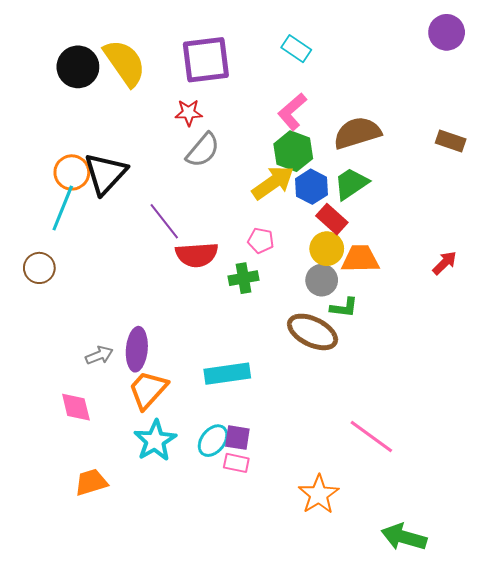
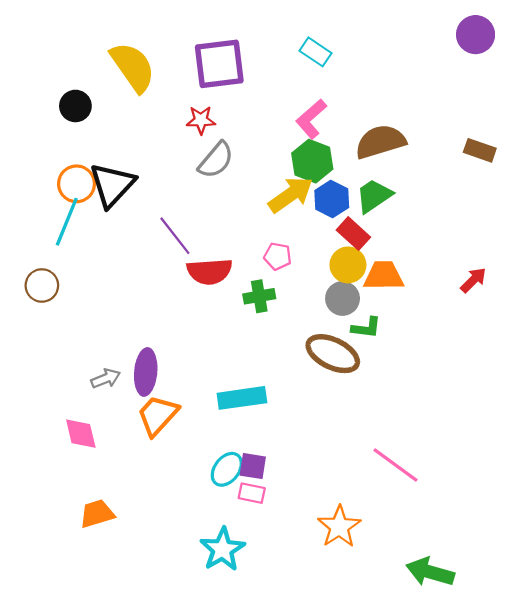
black circle: (78, 67) -> (75, 106), moved, size x0.7
cyan star: (155, 441) -> (222, 549), moved

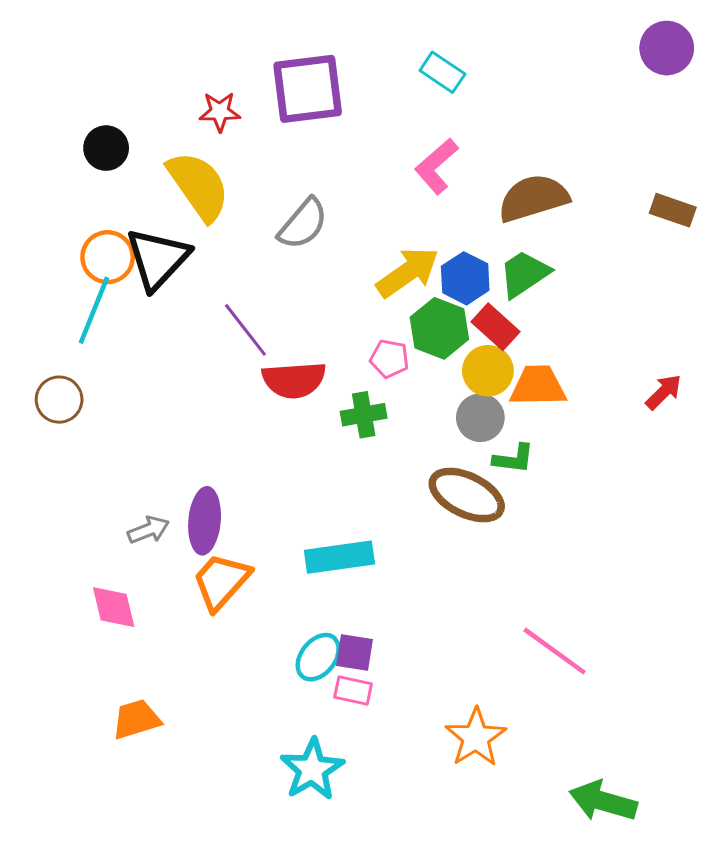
yellow semicircle: (133, 67) -> (198, 186), moved
red star: (201, 120) -> (220, 112), moved
green hexagon: (312, 161) -> (439, 328), moved

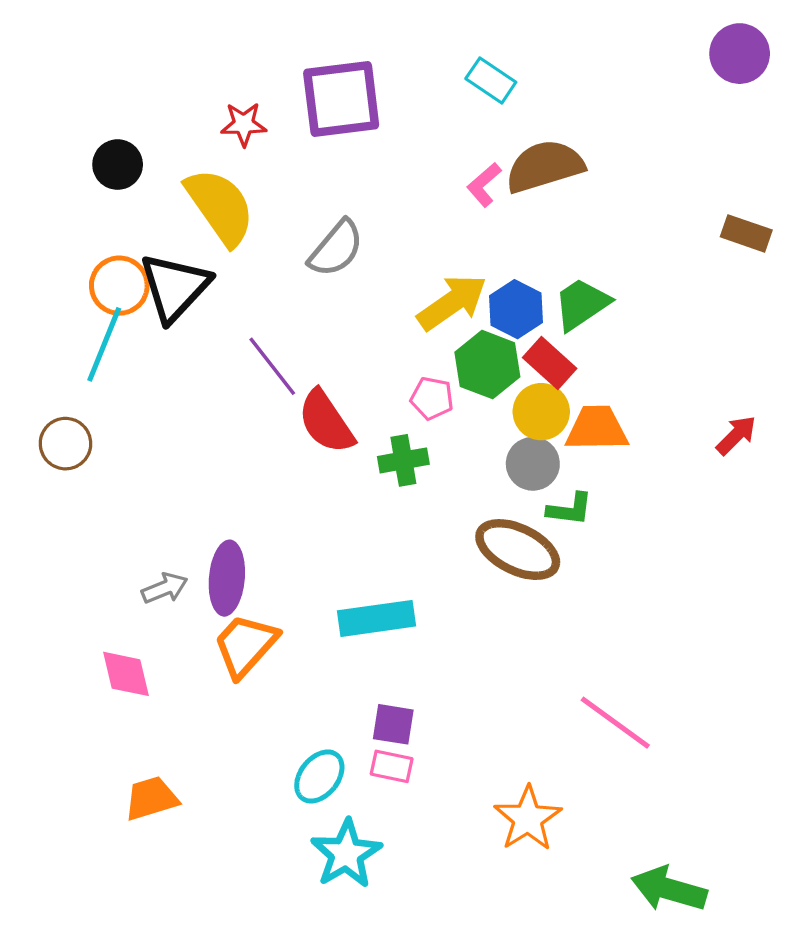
pink L-shape: (436, 166) -> (484, 185), size x0.7
brown semicircle: (533, 198) -> (545, 166), moved
red semicircle: (294, 380) -> (326, 422), turned 60
cyan ellipse: (318, 657) -> (319, 776), moved

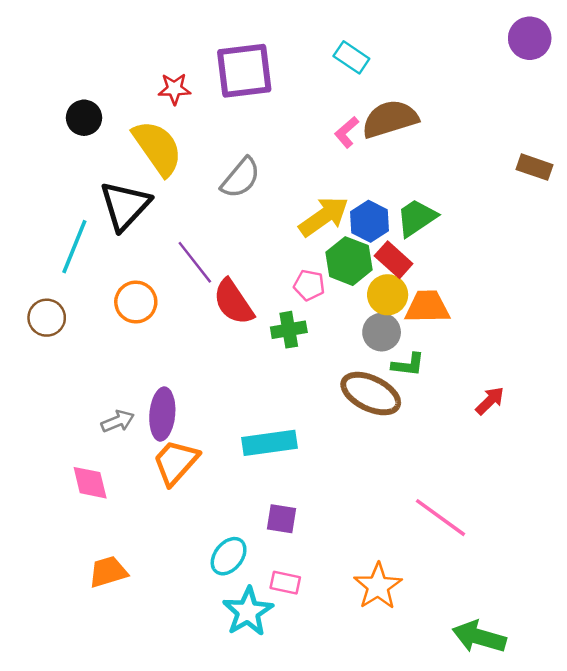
orange circle: (119, 286) -> (136, 302), moved
red arrow: (736, 435) -> (490, 401), moved
pink rectangle: (392, 766) -> (285, 583), moved

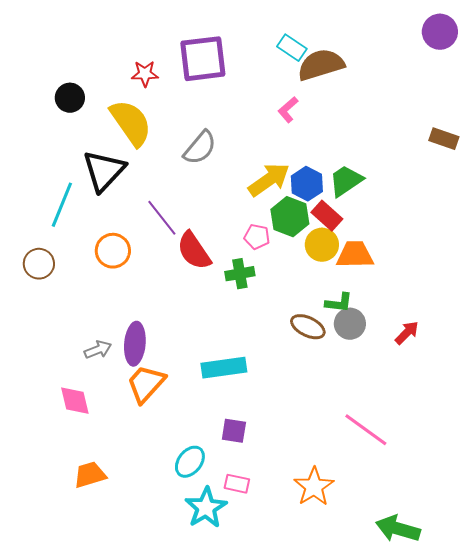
brown semicircle: (390, 119) -> (321, 65), moved
gray circle: (382, 332) -> (350, 324), moved
brown ellipse: (371, 394) -> (308, 327), size x0.7

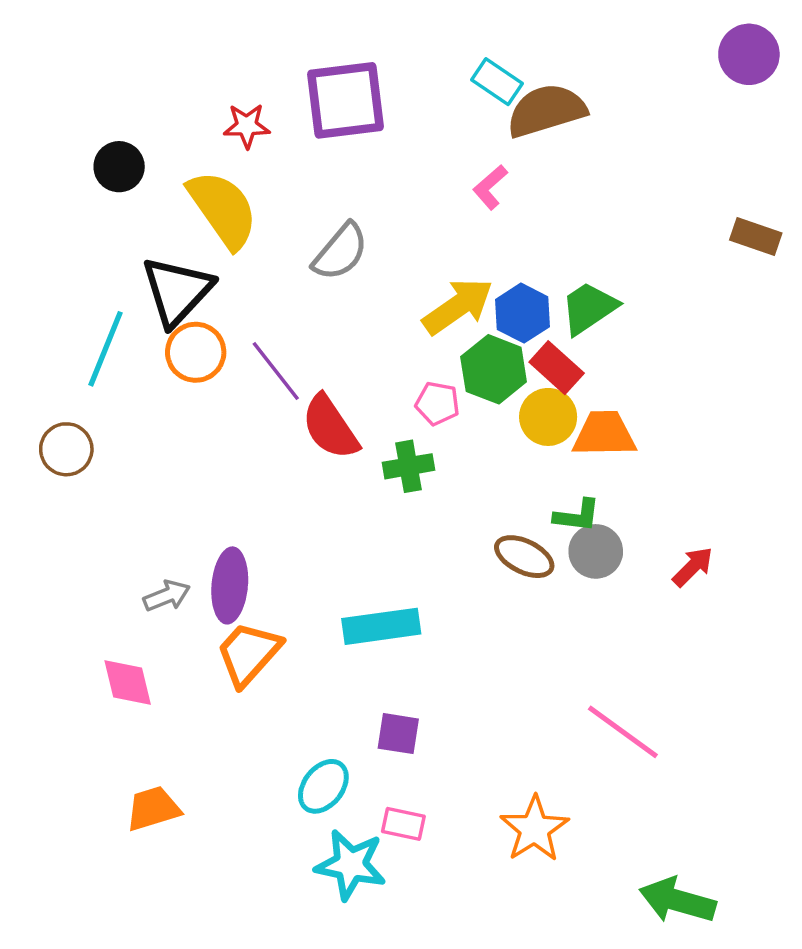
orange circle: (113, 251) -> (196, 352), moved
cyan star: (206, 508) -> (351, 865), turned -30

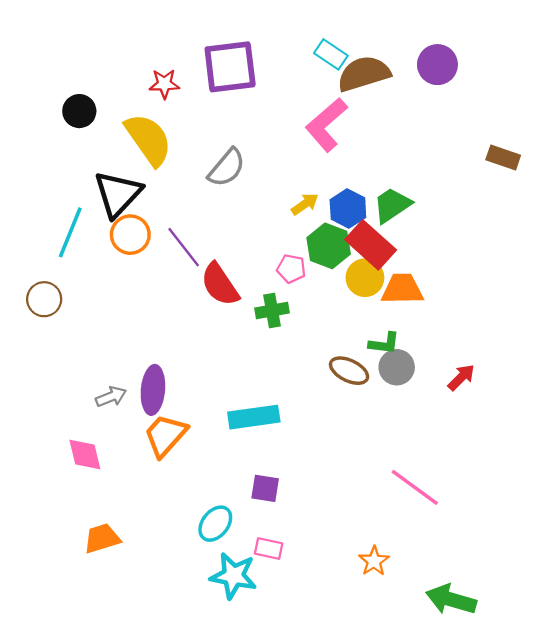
purple circle: (749, 54) -> (437, 65), moved
pink L-shape: (490, 187) -> (326, 125), size x1.8
yellow arrow: (458, 306) -> (305, 204), size x0.6
red rectangle: (557, 368) -> (371, 245), size x1.4
orange star: (534, 829) -> (374, 561), moved, size x0.7

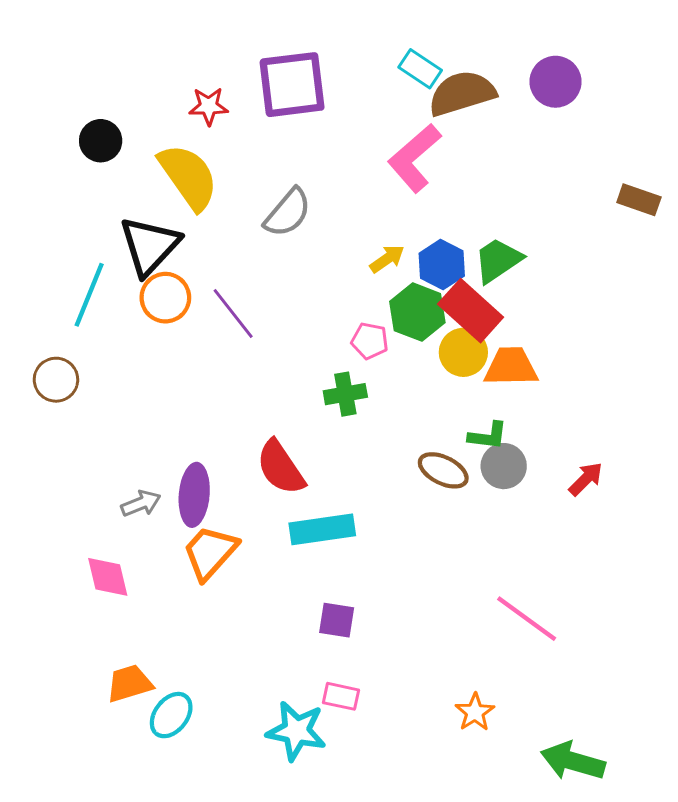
red semicircle: (220, 284) -> (281, 467), moved
cyan ellipse: (215, 524) -> (171, 715), moved

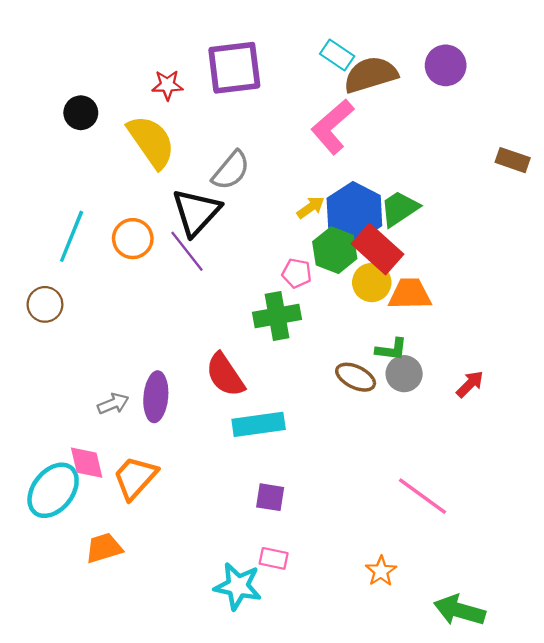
black triangle: (150, 246) -> (196, 212), moved
blue hexagon: (442, 265) -> (354, 212), size x1.5
green cross: (345, 394) -> (277, 316), size x1.4
orange trapezoid: (210, 552) -> (135, 478), moved
cyan ellipse: (171, 715) -> (53, 490), moved, size x1.5

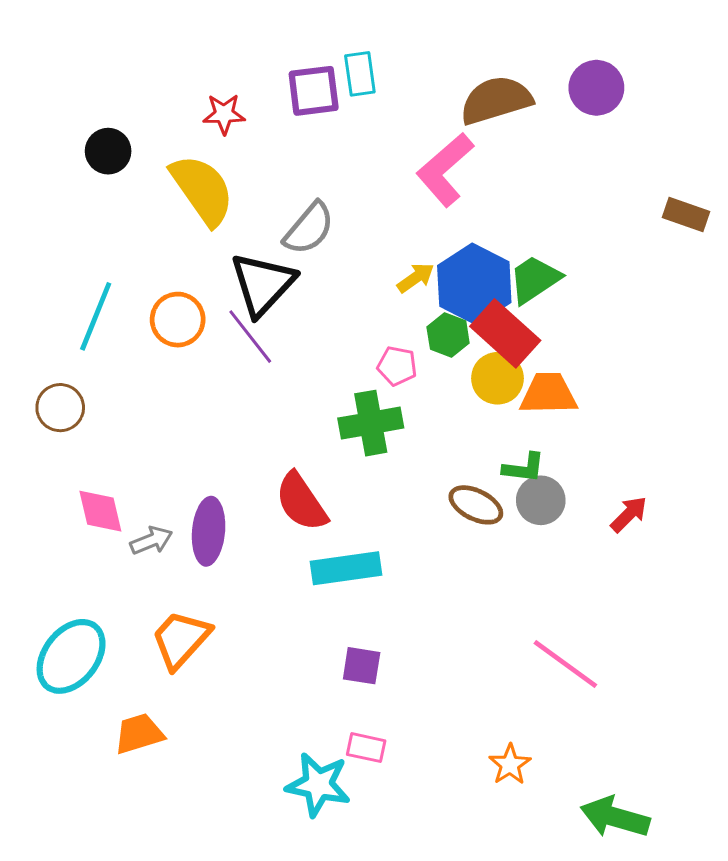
cyan rectangle: (337, 55) -> (360, 74), moved, turned 48
purple square: (234, 68) -> (314, 91), size x0.7
green hexagon: (335, 250) -> (448, 335), size x0.7
pink diamond: (87, 463) -> (100, 511), moved

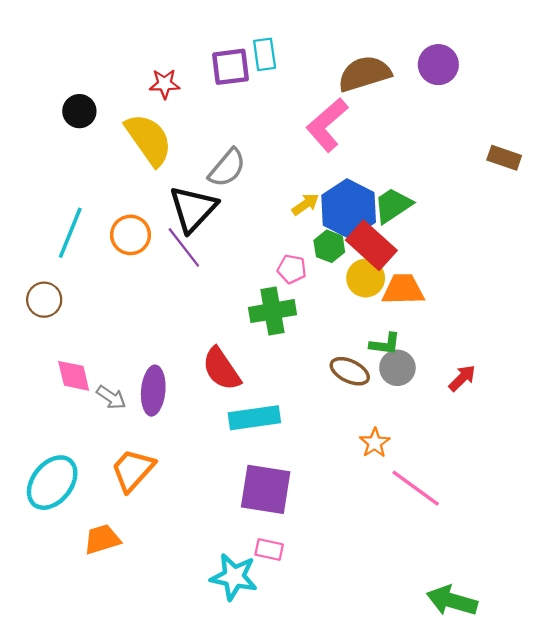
gray arrow: (151, 541) -> (111, 397), turned 56
purple square: (362, 666) -> (266, 489), size x1.8
orange star: (510, 765) -> (375, 443), moved

